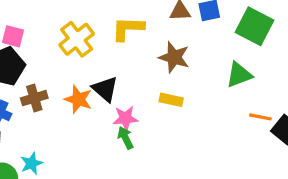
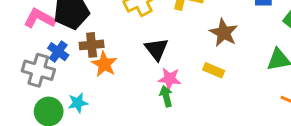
orange star: (78, 99) -> (104, 64), moved

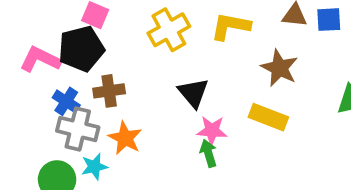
orange star: (104, 64) -> (125, 138), moved
gray cross: (38, 70) -> (78, 129), moved
yellow rectangle: (214, 70) -> (268, 117), size x1.4

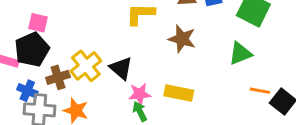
yellow cross: (169, 30) -> (86, 66), moved
yellow rectangle: (268, 117) -> (179, 93), moved

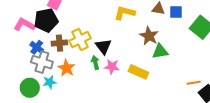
green triangle: (240, 53) -> (160, 51), moved
orange line: (260, 91) -> (194, 83), turned -32
green arrow: (140, 111) -> (95, 63), moved

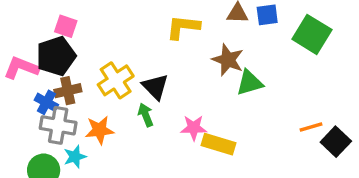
brown cross: (59, 43) -> (68, 91), moved
pink star: (112, 67) -> (194, 128), moved
orange star: (66, 68) -> (99, 130), turned -30
yellow rectangle: (138, 72) -> (219, 144), moved

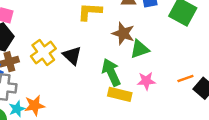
green arrow: (146, 115) -> (111, 72), moved, size x1.6
pink star: (194, 128) -> (146, 81), moved
orange star: (99, 130) -> (35, 105), moved

